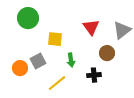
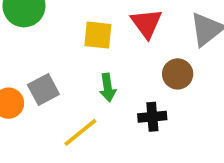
yellow square: (55, 39) -> (98, 35), moved

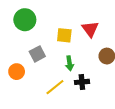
gray square: (43, 90) -> (37, 54), moved
black cross: (152, 117) -> (82, 82), moved

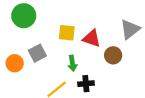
red triangle: (90, 29) -> (92, 38), moved, turned -36
orange circle: (17, 72) -> (15, 63), moved

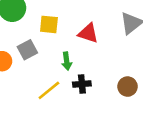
yellow square: (67, 33) -> (49, 24), moved
brown circle: (113, 55) -> (128, 87), moved

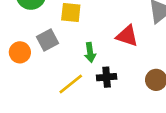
red triangle: (88, 33) -> (127, 36), moved

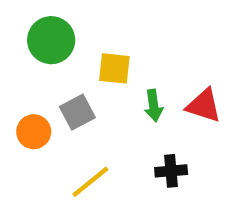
green arrow: (90, 52) -> (154, 106), moved
yellow line: (71, 84) -> (90, 182), moved

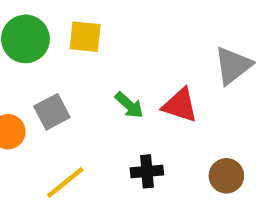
yellow square: (114, 68) -> (85, 37), moved
green arrow: (154, 106) -> (129, 105), turned -40

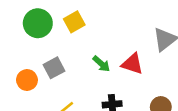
yellow square: (85, 37) -> (74, 22), turned -35

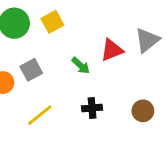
red triangle: (132, 64) -> (112, 50), moved, turned -40

